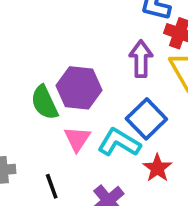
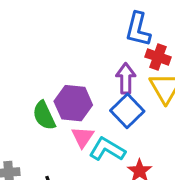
blue square: (146, 119) -> (127, 111), moved
pink triangle: (77, 139) -> (83, 137), moved

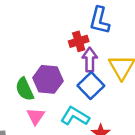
red cross: (158, 57) -> (79, 41), moved, turned -36
pink triangle: (83, 137) -> (36, 116), moved

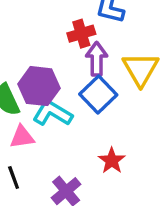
pink triangle: (36, 116) -> (22, 137), turned 48
cyan L-shape: (75, 116) -> (53, 113), moved

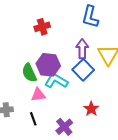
red cross: (81, 34) -> (42, 27), moved

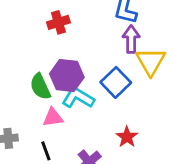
purple arrow: (82, 49) -> (131, 39), moved

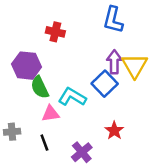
red cross: (58, 22) -> (55, 32), turned 30
purple arrow: (131, 39) -> (114, 62), moved
purple hexagon: (67, 75) -> (26, 66), moved

